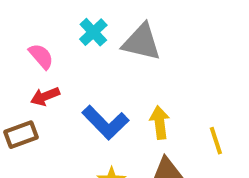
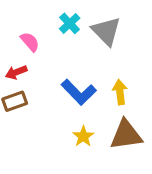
gray triangle: (142, 42) -> (106, 31), turned 32
red arrow: (45, 96) -> (16, 72), moved

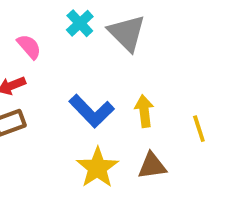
brown triangle: (126, 135) -> (152, 166), size x0.7
yellow star: (83, 136) -> (97, 168), size x1.5

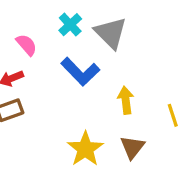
blue L-shape: (92, 111) -> (80, 72), moved
brown triangle: (152, 166) -> (132, 147), turned -44

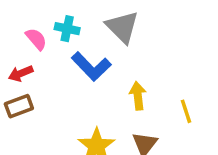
cyan cross: (70, 25) -> (67, 29), moved, turned -35

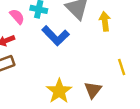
yellow arrow: (138, 96) -> (105, 21), moved

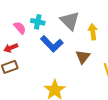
brown triangle: (93, 90) -> (83, 57), moved

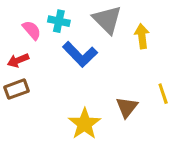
brown triangle: (83, 57) -> (127, 107), moved

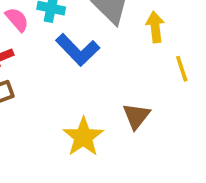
yellow line: (163, 94) -> (182, 69), moved

